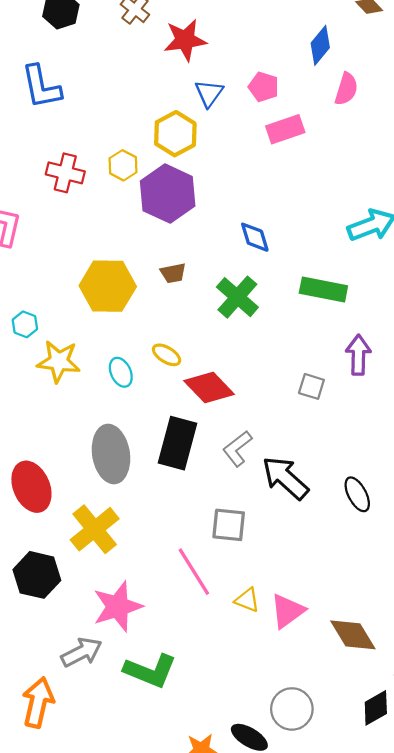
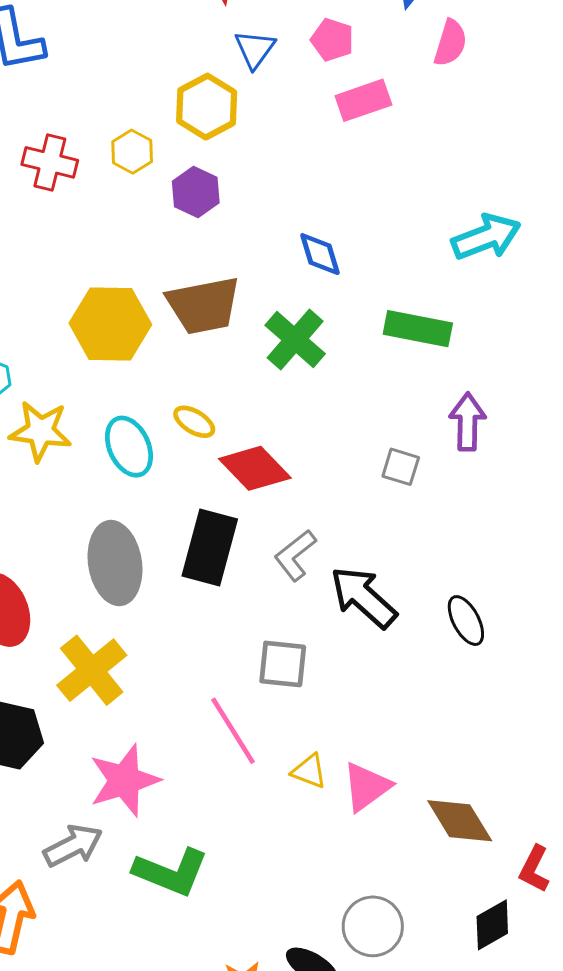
purple hexagon: (168, 194) -> (196, 192), size x0.6
brown trapezoid: (173, 273) -> (204, 305), size x2.0
cyan ellipse: (121, 372) -> (129, 447), size x1.4

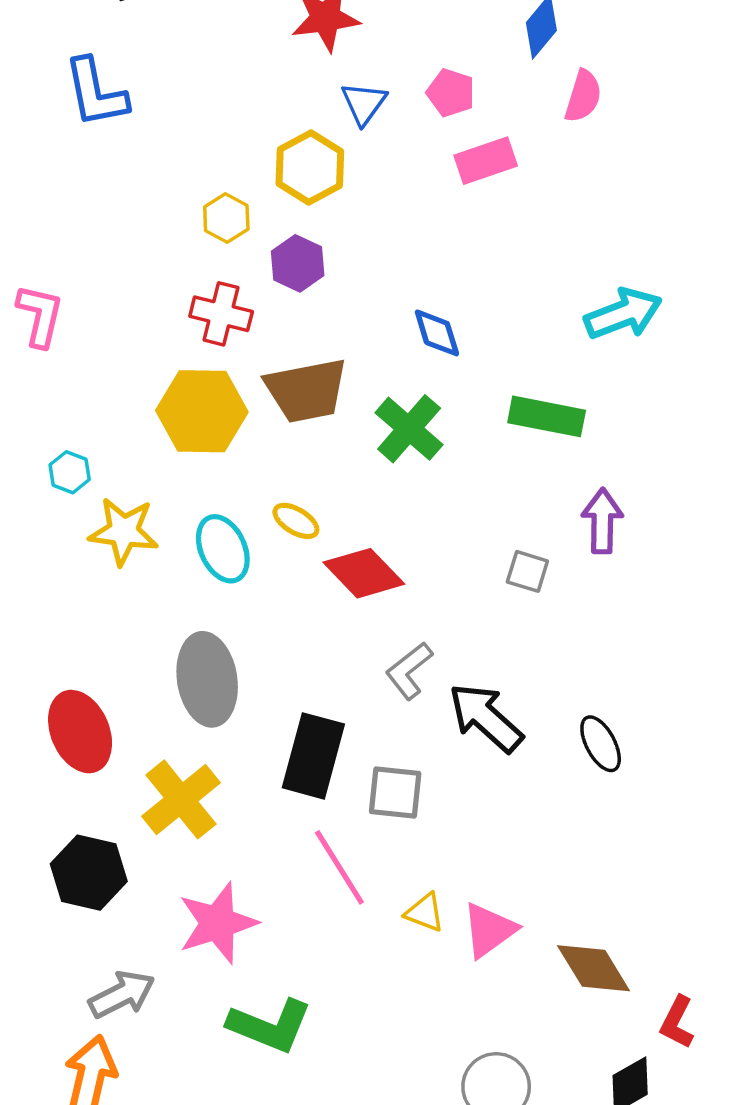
red cross: (50, 162) -> (221, 314), moved
black rectangle: (210, 548) -> (313, 756), moved
gray arrow: (73, 846) -> (122, 994), moved

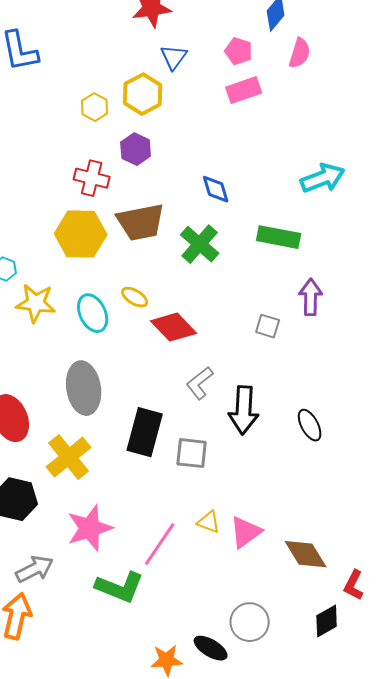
pink pentagon: (451, 93) -> (239, 51), moved
yellow hexagon: (226, 218) -> (95, 107), moved
black arrow: (486, 718) -> (244, 410), turned -129
pink line: (339, 867) -> (160, 544), moved, turned 66

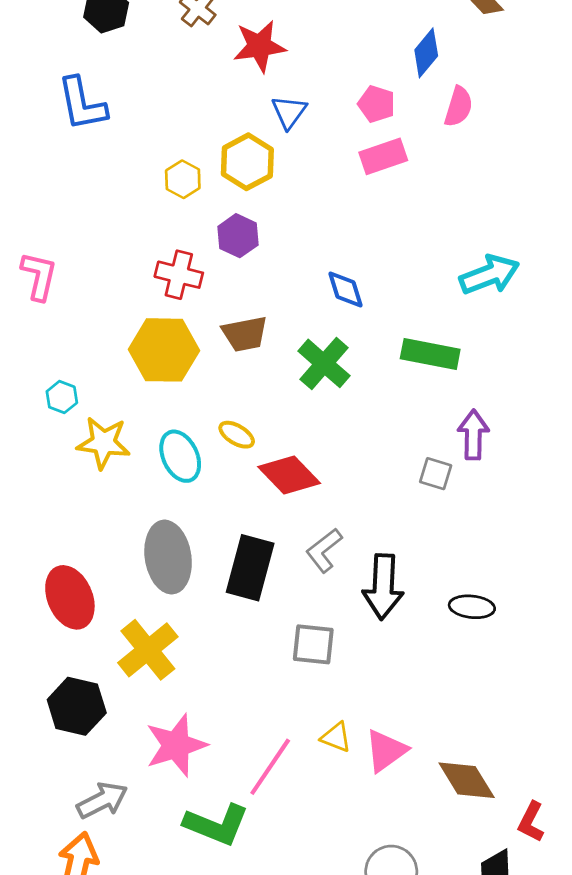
brown trapezoid: (141, 222) -> (245, 334), size x0.7
gray square: (268, 326) -> (436, 474), moved
black ellipse: (310, 425) -> (472, 607), turned -56
black rectangle: (145, 432) -> (250, 568), moved

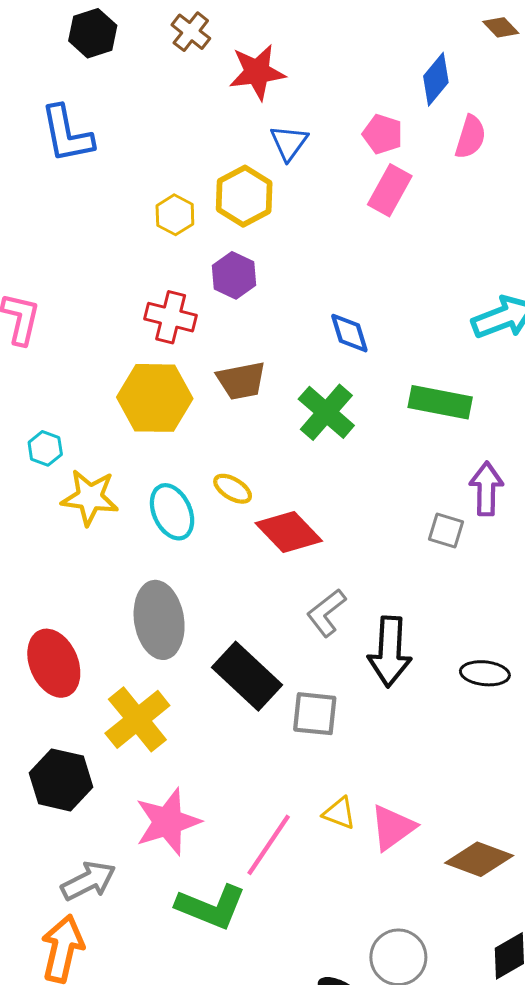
pink rectangle: (383, 156) -> (390, 190), turned -42
black rectangle: (250, 568) -> (247, 676), moved, turned -62
brown diamond: (467, 780) -> (479, 859), turned -38

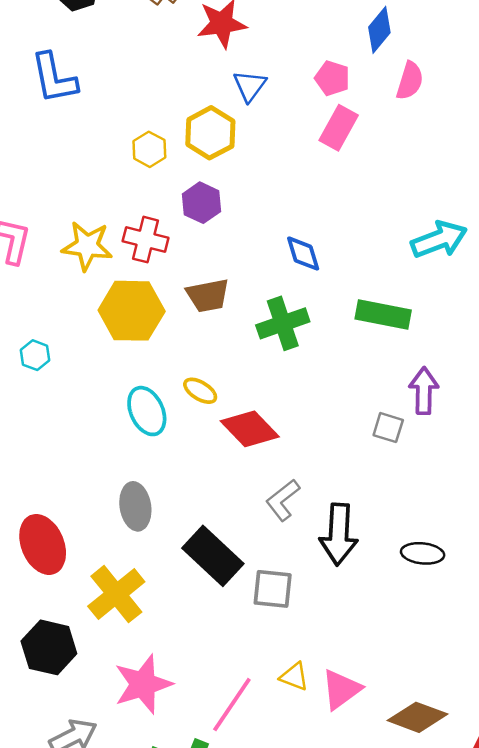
green cross: (326, 412) -> (283, 323), turned 30
yellow star: (90, 497) -> (87, 246), moved
gray ellipse: (159, 620) -> (135, 506), size x0.7

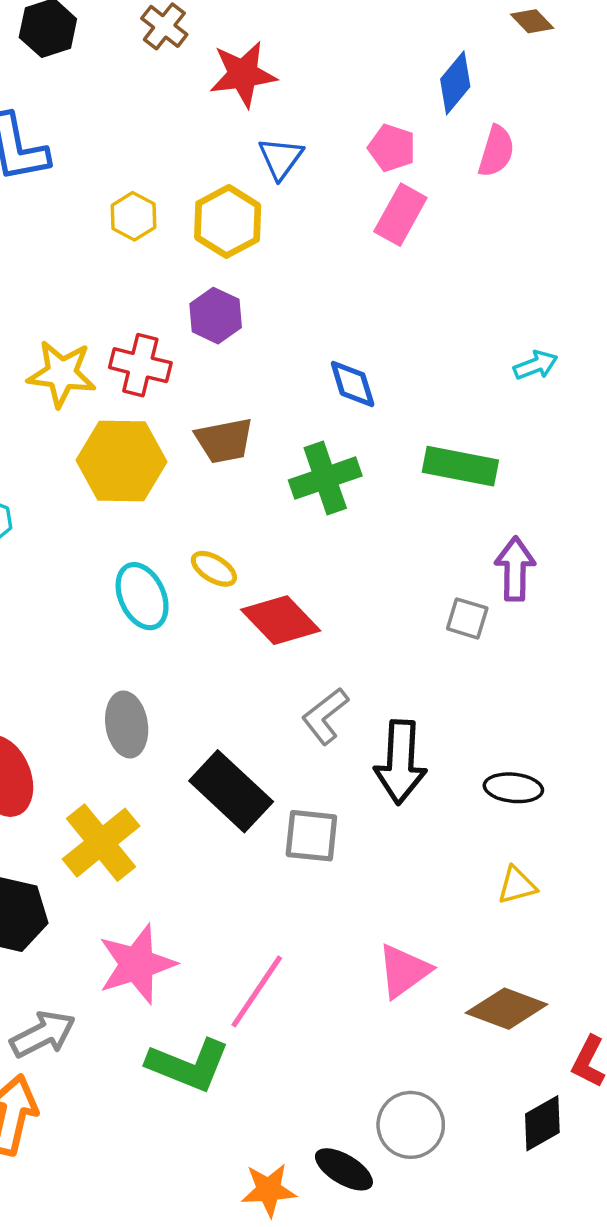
yellow hexagon: (149, 149) -> (134, 216), moved
cyan arrow: (439, 240) -> (536, 365), size x0.6
yellow triangle: (294, 677) -> (517, 885), moved, turned -36

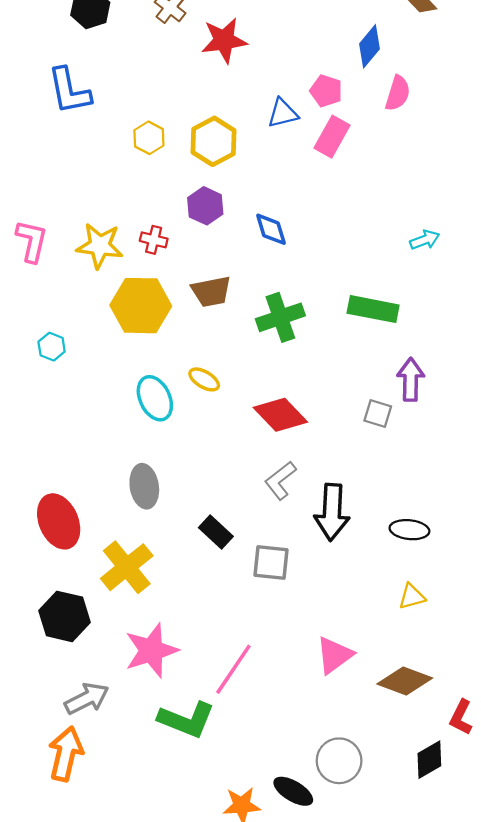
blue triangle: (281, 158) -> (283, 113), moved, turned 40
red cross: (140, 365) -> (154, 240), size x0.7
blue diamond: (353, 384) -> (271, 229), moved
red diamond: (281, 620) -> (280, 415), moved
black rectangle: (231, 791) -> (216, 532), size x0.6

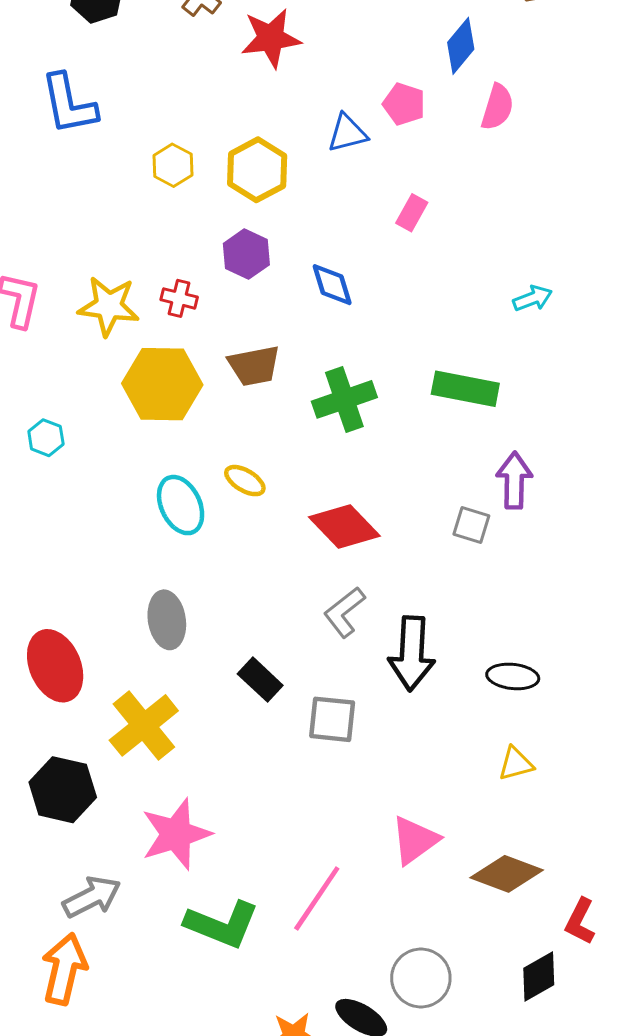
pink rectangle: (332, 137) -> (412, 213), moved, size x0.7
pink line: (233, 669) -> (317, 898), moved

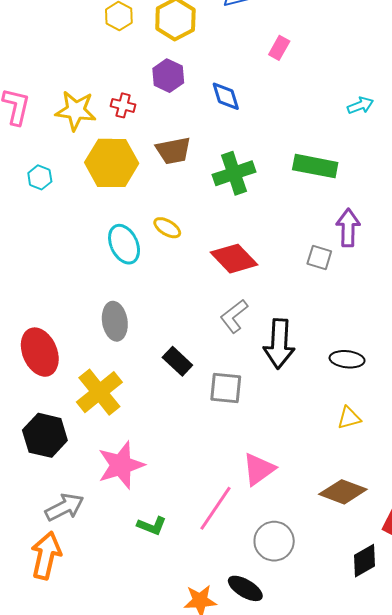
cyan hexagon: (46, 438) -> (40, 177), moved
pink triangle: (415, 840) -> (259, 469), moved
green L-shape: (222, 924) -> (152, 526), size x0.6
gray circle: (421, 978) -> (274, 541), moved

